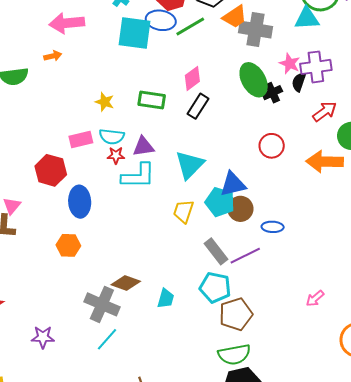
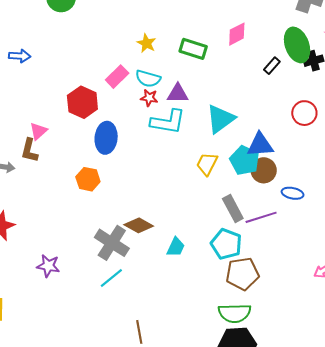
black rectangle: (198, 106) -> (272, 66), moved, size x0.7
pink rectangle: (81, 139) -> (117, 77), turned -40

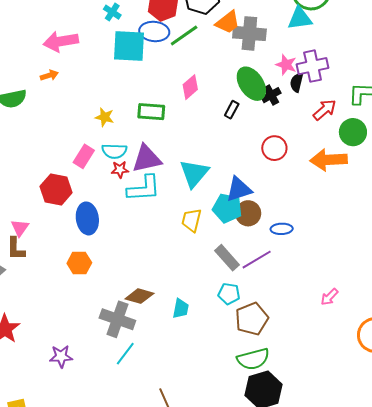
purple triangle: (178, 94) -> (147, 159), size x1.4
cyan pentagon: (226, 244) -> (229, 294), size x0.7

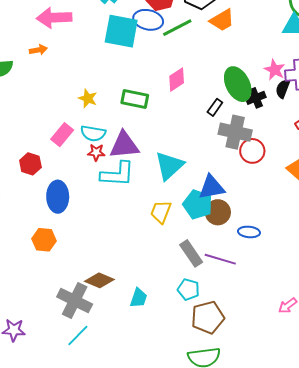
gray cross: (249, 33) -> (235, 132), moved
red hexagon: (56, 189) -> (30, 164), size x0.7
purple line: (257, 260) -> (220, 259), turned 40

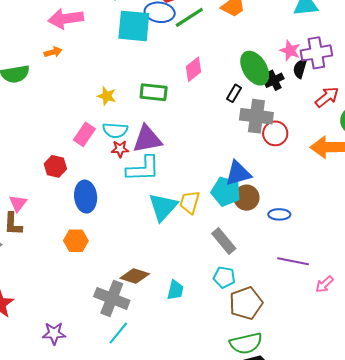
cyan triangle: (169, 166) -> (163, 207), moved
purple line: (220, 259) -> (293, 261), moved

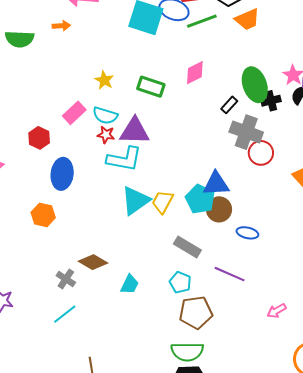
gray rectangle: (224, 241) -> (187, 247), turned -32
purple line: (293, 261) -> (230, 274), moved
gray cross: (112, 298) -> (66, 279), size x0.6

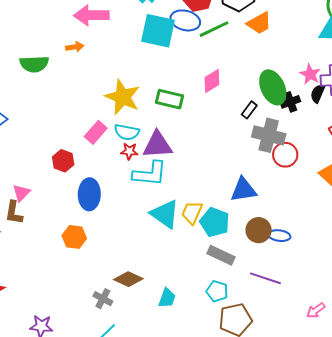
yellow star: (104, 80) -> (123, 97), size x1.8
cyan pentagon: (200, 199) -> (215, 222), moved
cyan triangle: (135, 201) -> (165, 214), turned -44
brown circle: (219, 209) -> (259, 230), moved

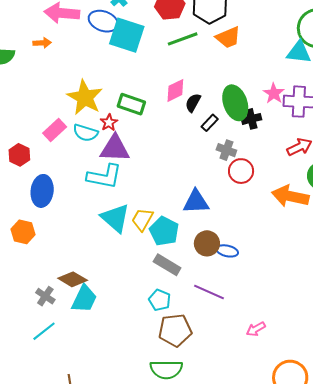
blue ellipse: (185, 20) -> (103, 21), moved
black semicircle: (318, 93) -> (193, 103), moved
gray cross: (269, 135) -> (226, 150), size x0.6
red star: (129, 151) -> (109, 123), moved, turned 30
cyan trapezoid: (167, 298) -> (84, 299), moved, size x1.4

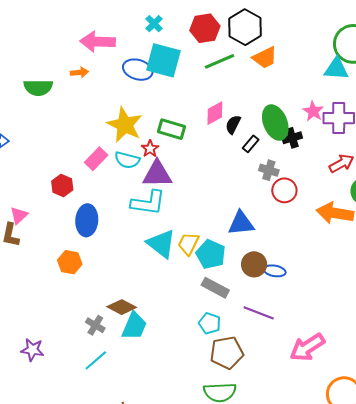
blue ellipse: (103, 21) -> (138, 70), moved
pink arrow: (256, 329) -> (307, 347), size x1.8

